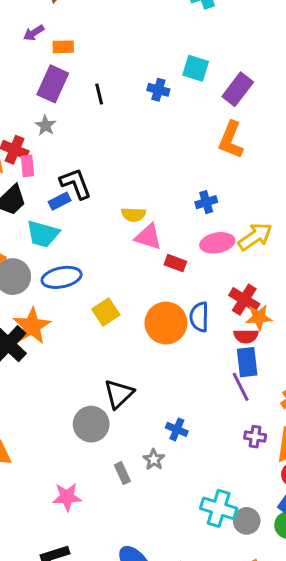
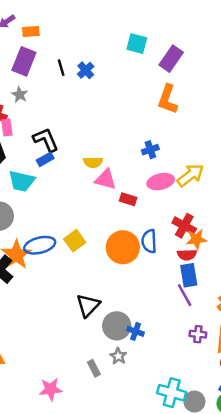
blue cross: (158, 90) -> (86, 70), moved, turned 35
blue rectangle: (60, 201) -> (45, 159), moved
blue ellipse: (62, 277) -> (40, 245), moved
gray circle: (91, 424) -> (117, 326), moved

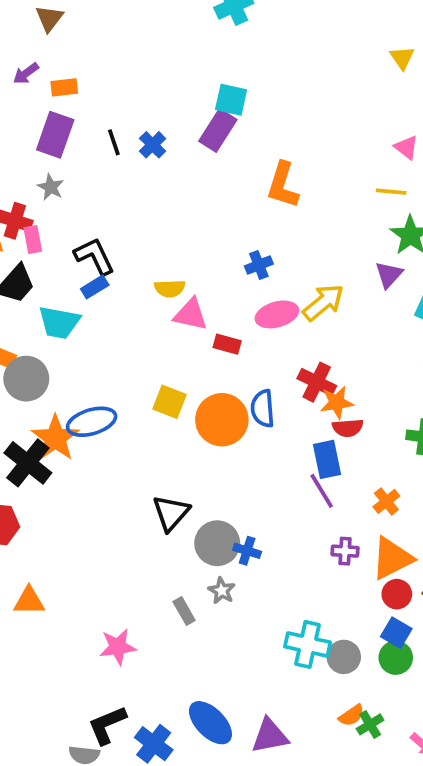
purple rectangle: (171, 59) -> (218, 130), moved
yellow square: (75, 241) -> (170, 402), moved, turned -30
red semicircle: (187, 255) -> (348, 428), moved

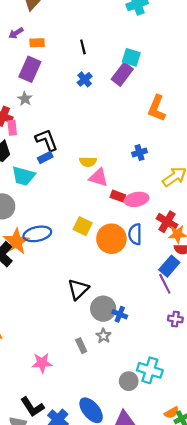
black line: (114, 142) -> (83, 47), moved
pink ellipse: (277, 314) -> (137, 199), moved
blue rectangle: (327, 459) -> (169, 266), turned 48
gray circle: (344, 657) -> (129, 381), moved
black L-shape: (107, 725) -> (32, 407), turned -105

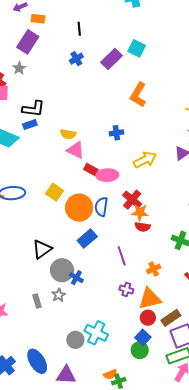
cyan square: (131, 57) -> (137, 48), moved
black L-shape: (47, 140) -> (33, 109), turned 110
blue rectangle: (169, 266) -> (87, 238), moved

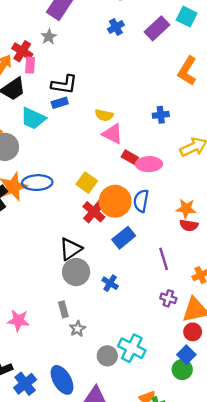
red cross: (132, 200) -> (94, 212), moved
gray circle: (62, 270) -> (76, 272), moved
gray star: (59, 295) -> (78, 329), moved

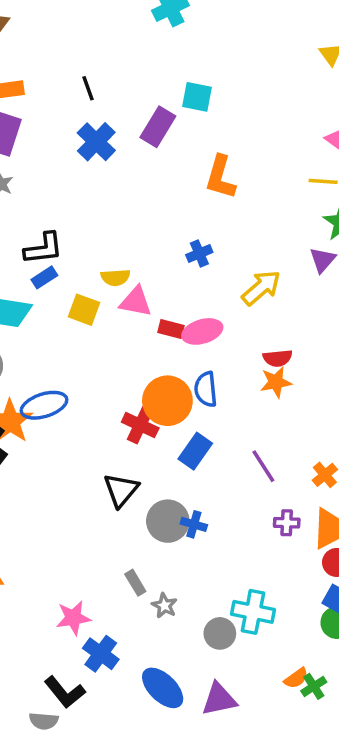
blue cross: (116, 27) -> (96, 142), size x1.5
yellow square: (87, 183) -> (84, 310), moved
red semicircle: (189, 225) -> (278, 358), moved
gray circle: (76, 272) -> (168, 521), moved
blue cross: (25, 384) -> (101, 654), moved

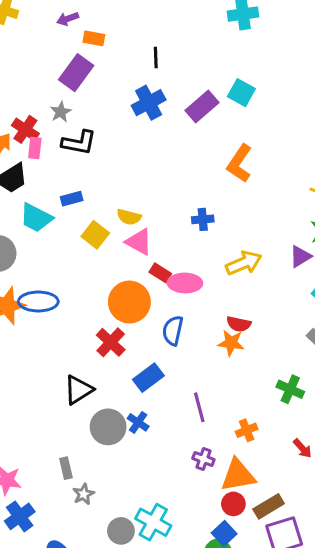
black L-shape: (43, 248) -> (79, 143), moved
orange circle: (167, 401) -> (129, 302), moved
blue cross: (194, 524) -> (138, 422), moved

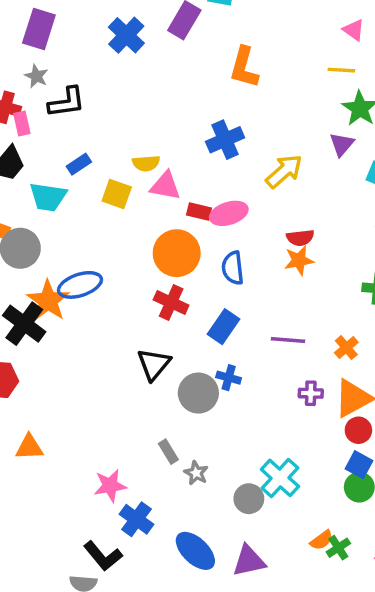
blue cross: (203, 219) -> (225, 140), size x1.5
purple line: (199, 407) -> (288, 340), turned -52
cyan cross: (153, 522) -> (280, 478), turned 32

